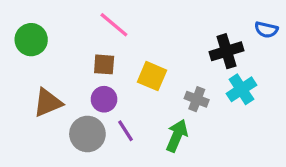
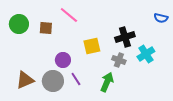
black cross: (227, 51) -> (125, 37), moved
brown square: (104, 64) -> (46, 28), moved
yellow square: (152, 76) -> (92, 46), turned -36
brown triangle: (48, 103) -> (25, 80), moved

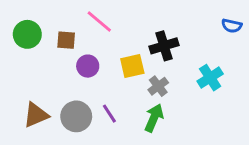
black cross: (125, 37) -> (164, 46), moved
purple circle: (63, 60) -> (88, 66), moved
gray cross: (119, 60) -> (158, 86), moved, turned 32

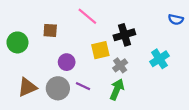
pink line: (99, 21) -> (87, 16), moved
green circle: (27, 34) -> (17, 42), moved
purple circle: (88, 66) -> (67, 62), moved
purple line: (109, 114) -> (83, 86), turned -32

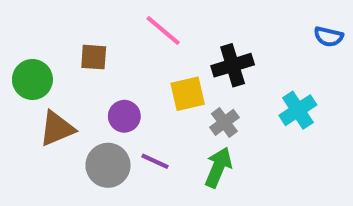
brown triangle: (27, 87) -> (57, 129), moved

